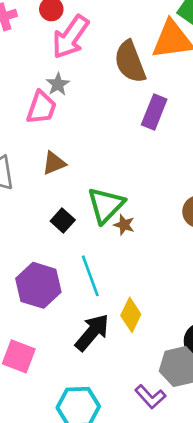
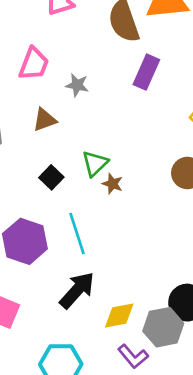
gray star: (58, 84) -> (77, 85), moved, turned -30
green triangle: (106, 205) -> (95, 163), size x0.7
yellow diamond: (131, 315) -> (119, 316), moved, turned 52

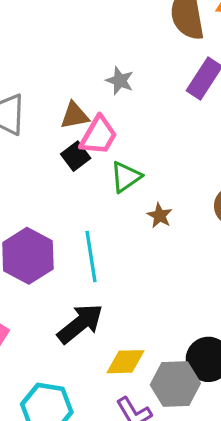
pink trapezoid: (34, 64) -> (99, 136), moved
black square: (51, 177) -> (76, 156), moved
brown star: (113, 184) -> (160, 216), moved

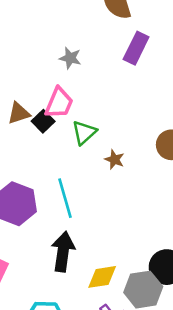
brown triangle: (74, 116) -> (19, 113), moved
black arrow: (80, 324) -> (63, 252), turned -36

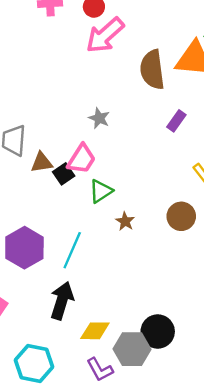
purple rectangle: (136, 48) -> (176, 121), moved, size x0.7
cyan line: (65, 198) -> (72, 250), turned 30

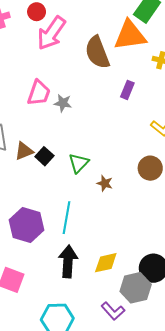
pink trapezoid: (82, 159) -> (39, 93), moved
yellow diamond: (95, 331) -> (106, 263), moved

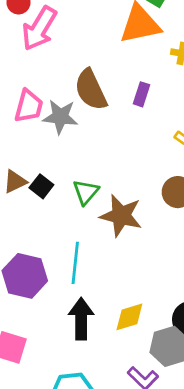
brown semicircle: (97, 52) -> (91, 90), moved
gray star: (63, 103) -> (60, 117), size x1.5
brown star: (105, 183) -> (121, 216), size x2.0

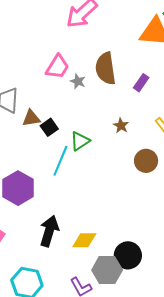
gray star: (60, 117) -> (78, 81), size x0.6
brown star: (121, 216) -> (121, 126), moved, size x0.5
cyan line: (75, 263) -> (60, 161), moved

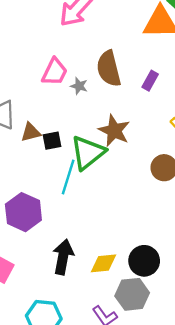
brown star: (121, 126) -> (114, 131), moved, size x1.8
black square: (49, 127) -> (52, 141), turned 30
green triangle: (80, 141) -> (88, 153), size x1.6
black circle: (128, 255) -> (144, 261), moved

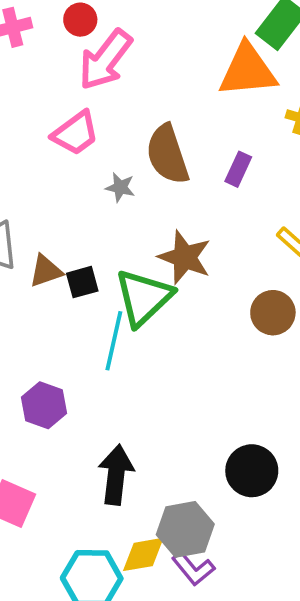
pink trapezoid: (55, 72) -> (76, 133), moved, turned 32
purple hexagon: (23, 212) -> (44, 405), size x0.7
yellow diamond: (104, 263) -> (143, 554), moved
gray hexagon: (132, 294) -> (185, 529), moved

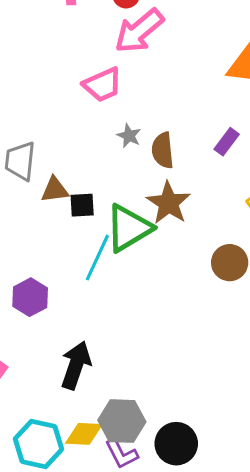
brown semicircle: (167, 154) -> (163, 150), moved, size x0.7
black circle: (252, 471) -> (176, 444), moved

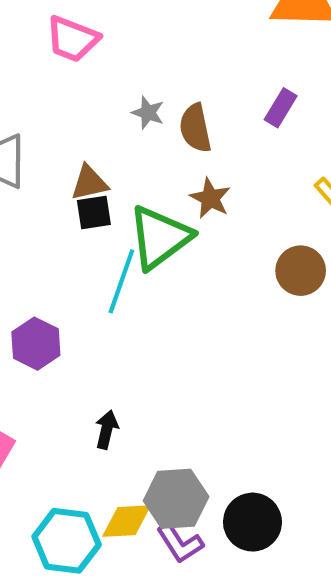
pink trapezoid: (103, 85) -> (72, 39), moved, turned 51
brown triangle: (55, 190) -> (89, 183), moved
brown star: (169, 203) -> (210, 198), size x0.7
black arrow: (76, 365) -> (107, 430), size x0.6

